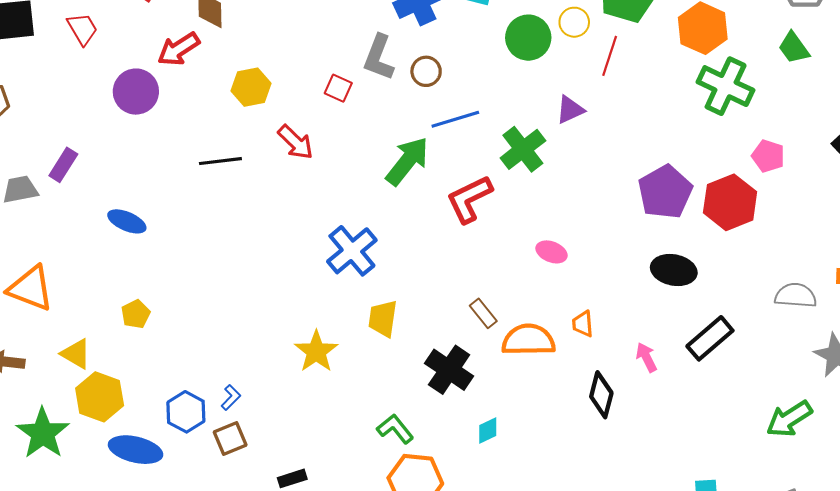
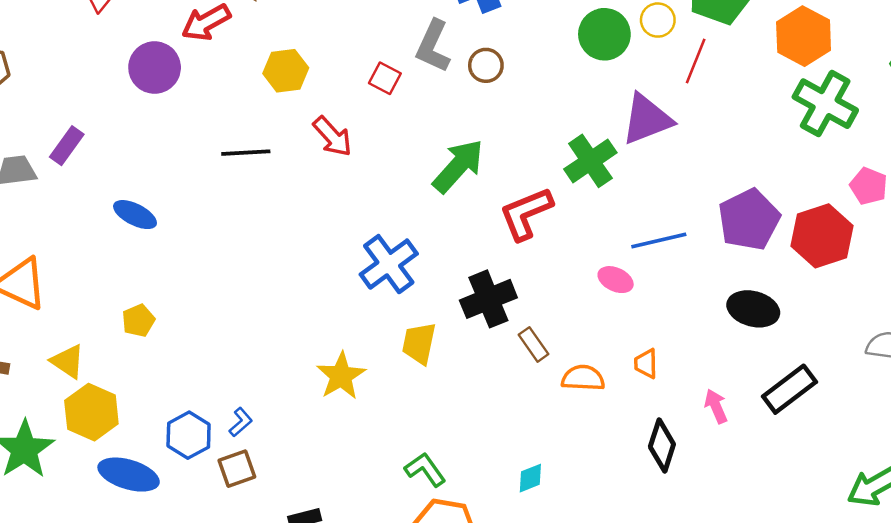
purple triangle: (570, 110) -> (647, 119), size x1.6
blue line: (455, 119) -> (659, 241), moved
orange semicircle: (528, 340) -> (583, 378), size x0.7
black cross: (449, 370) -> (488, 299), moved, turned 30

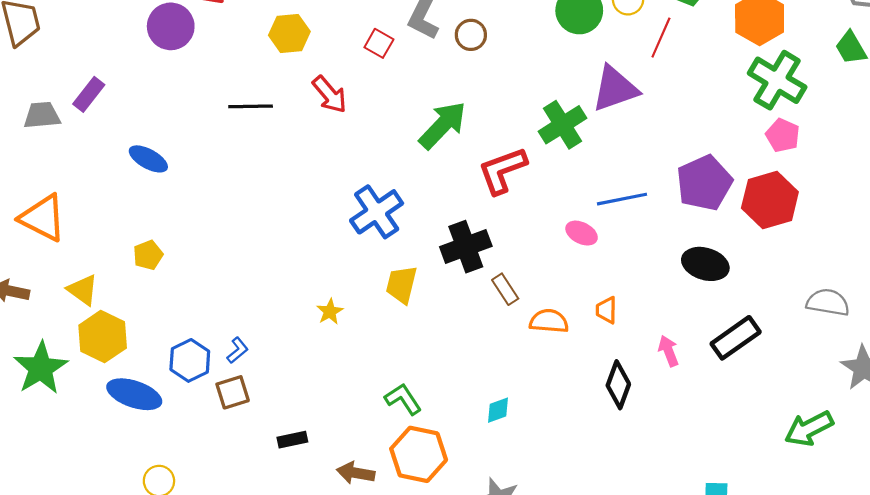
pink pentagon: (869, 186) -> (783, 135), moved
yellow star: (341, 376) -> (330, 312), size x0.6

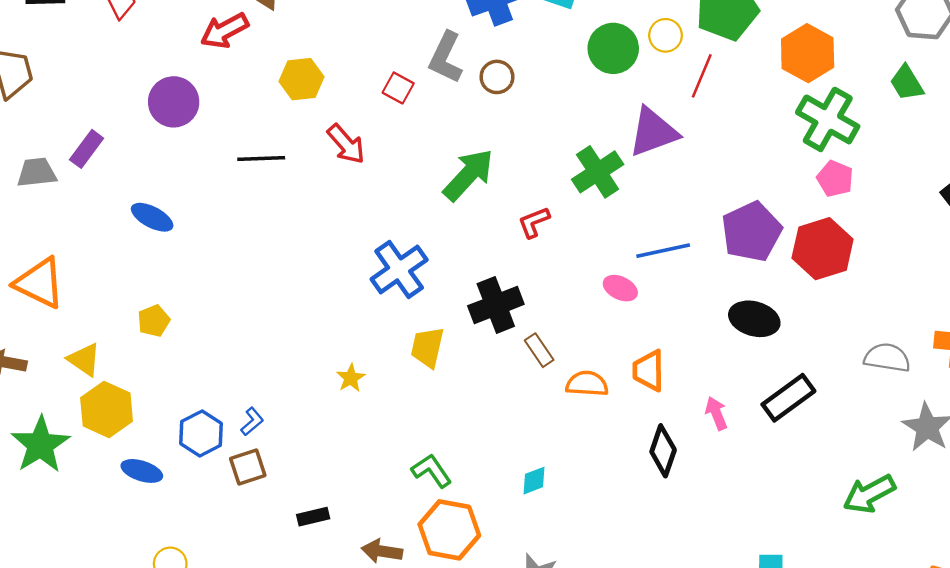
purple circle: (171, 26) -> (174, 102), moved
red L-shape: (502, 170) -> (534, 222), size x0.6
orange trapezoid: (606, 310) -> (649, 371), size x1.4
blue ellipse: (134, 394) -> (142, 471), size x0.7

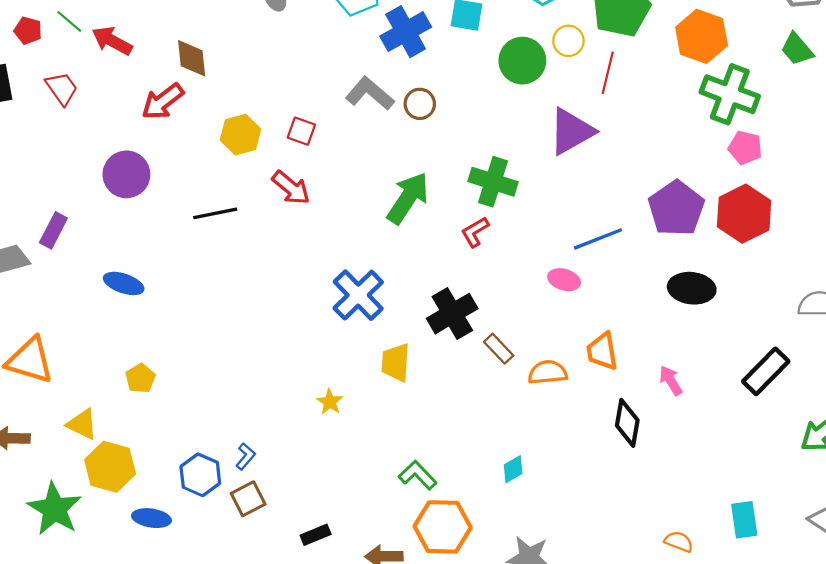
gray L-shape: (446, 57) -> (370, 93), turned 114
red square: (398, 88) -> (301, 131), moved
green cross: (598, 172) -> (493, 182), moved, turned -30
black rectangle: (788, 398) -> (766, 371), moved

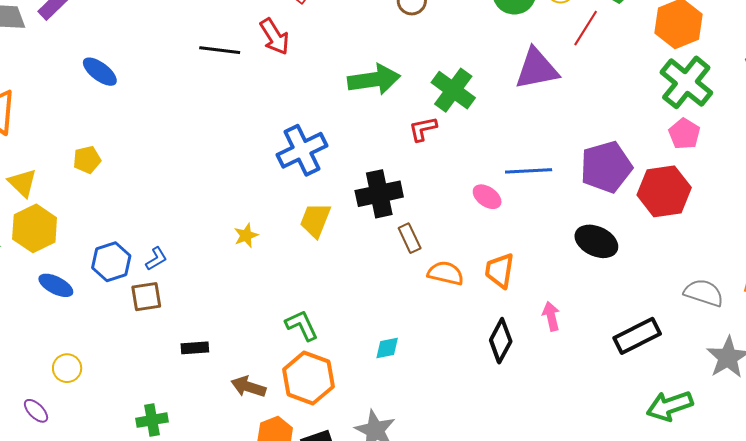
green arrow: (408, 198) -> (374, 80), turned 30
black line: (215, 213) -> (220, 50), moved

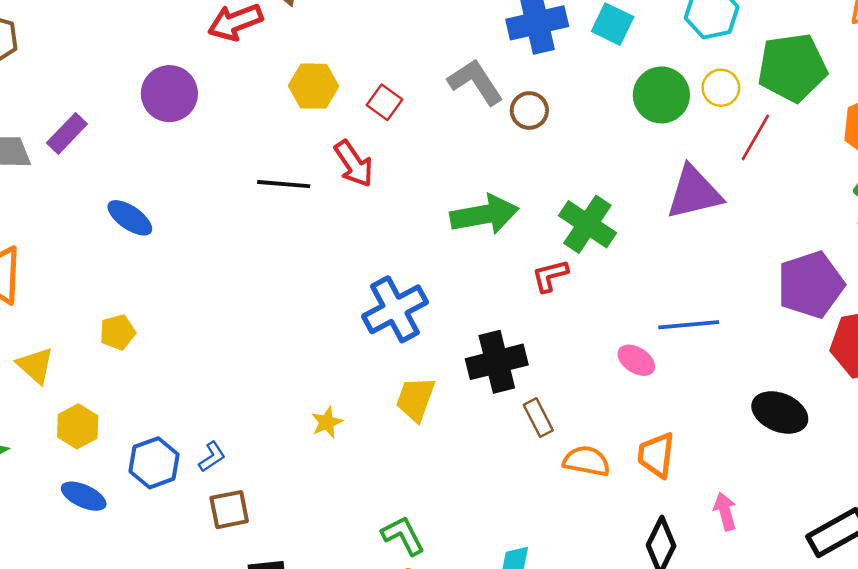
purple pentagon: (606, 167) -> (811, 285), moved
yellow hexagon: (35, 228) -> (78, 426), moved, size x0.7
brown square: (146, 297) -> (229, 510), moved

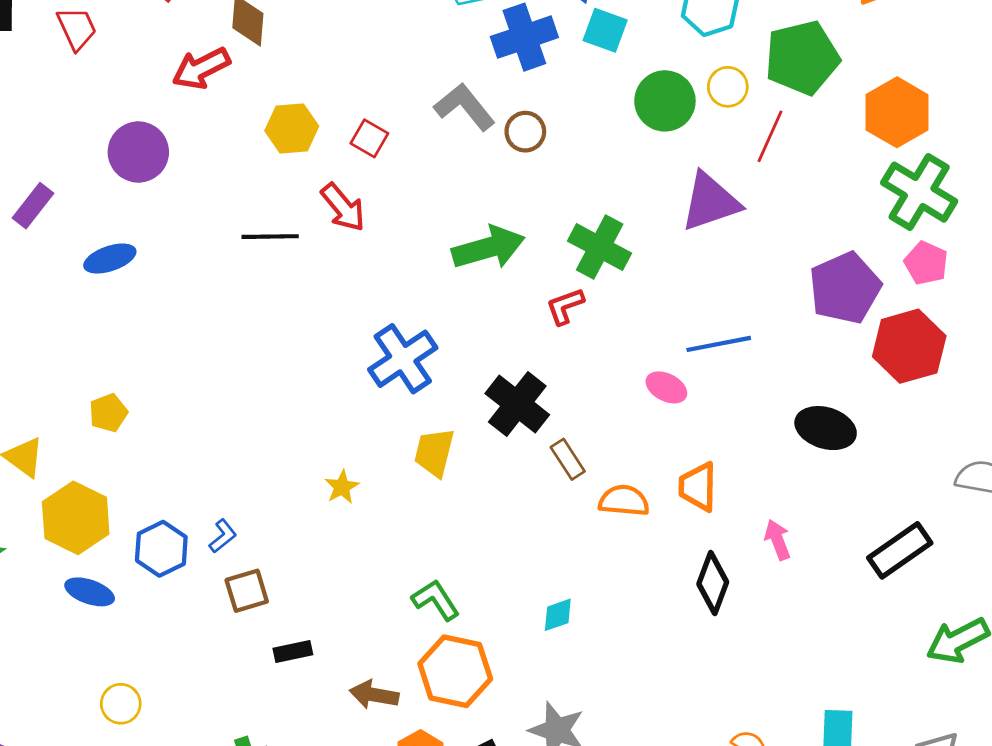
blue ellipse: (130, 218) -> (110, 259), moved, turned -48
black cross: (497, 362) -> (517, 404), turned -32
yellow hexagon: (78, 426) -> (76, 518), size x1.5

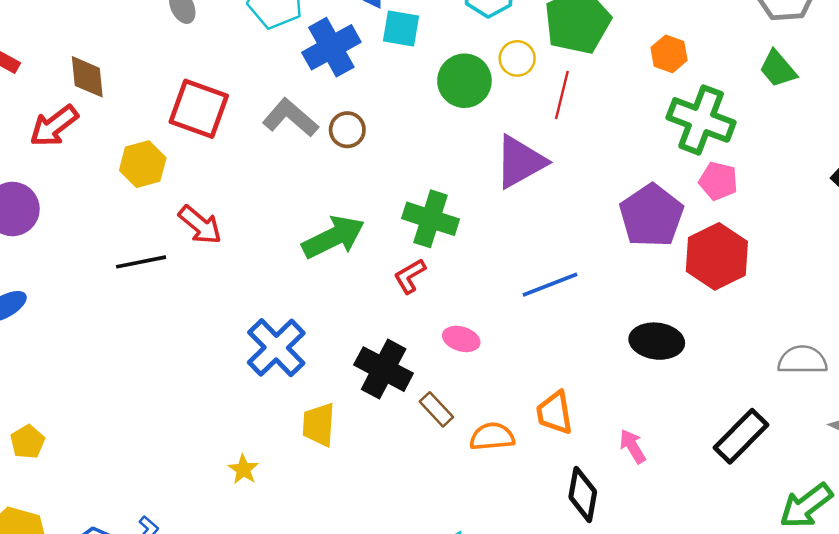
orange hexagon: (897, 112) -> (669, 54), size x0.6
red square: (369, 138) -> (199, 109), moved, size x1.8
pink ellipse: (666, 387) -> (461, 339), moved

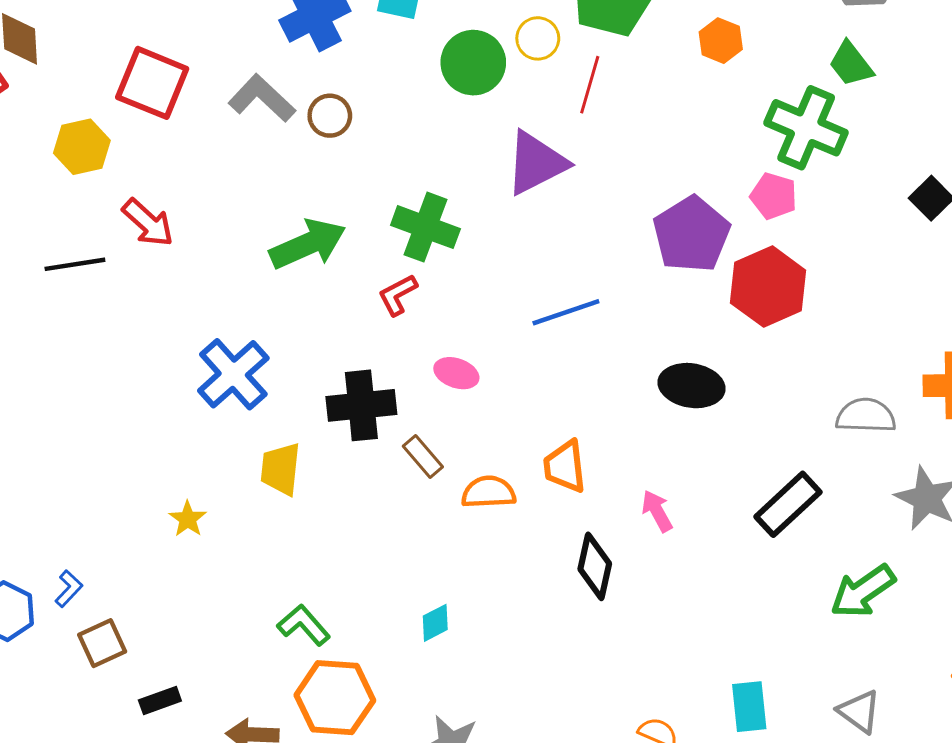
green cross: (701, 120) -> (806, 128), moved
black cross: (384, 369) -> (361, 405), turned -36

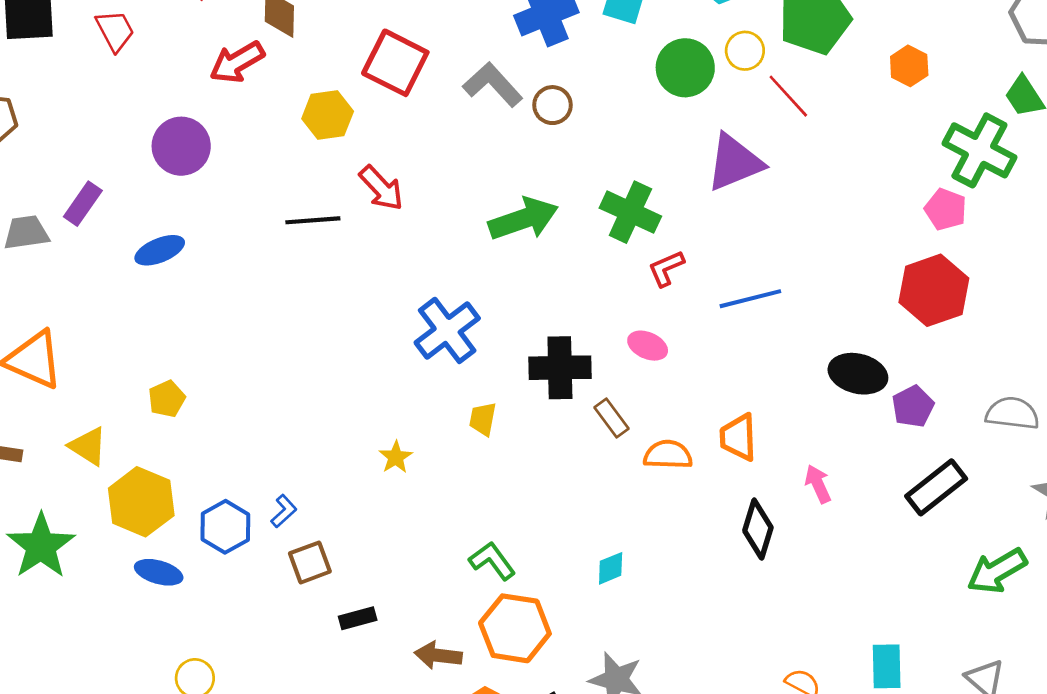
red line: (590, 85) -> (788, 96), turned -63
purple pentagon: (691, 234) -> (913, 406), moved, size x0.6
red L-shape: (398, 295) -> (666, 268), moved
yellow trapezoid: (281, 469) -> (483, 419), size x0.7

